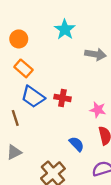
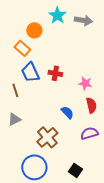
orange circle: (19, 39) -> (34, 30), moved
gray arrow: (95, 54) -> (83, 20), moved
blue trapezoid: (33, 97) -> (30, 72), turned 30

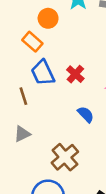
red cross: (55, 73) -> (75, 74), turned 32
blue semicircle: (67, 112) -> (86, 114), moved

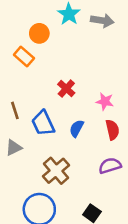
blue trapezoid: (43, 73) -> (43, 123), moved
blue semicircle: (86, 114) -> (77, 128), turned -108

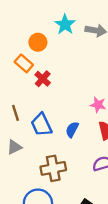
red cross: (66, 89) -> (43, 79), moved
brown cross: (56, 171) -> (53, 168), turned 30

